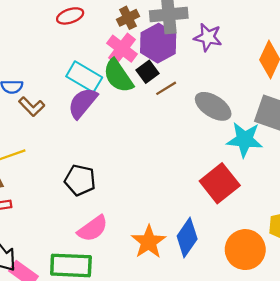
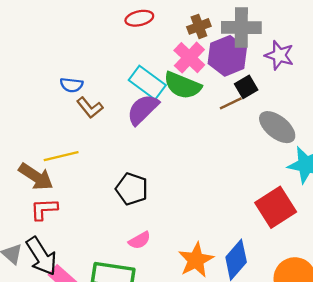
black square: (148, 72) -> (246, 87), moved
green semicircle: (118, 76) -> (182, 85), turned -39
pink semicircle: (93, 229) -> (140, 240), size x0.7

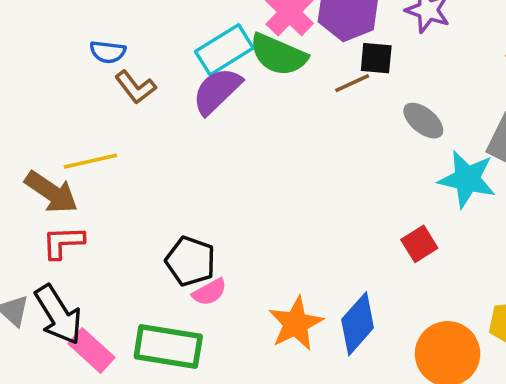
cyan rectangle: (147, 83) -> (224, 50), turned -69
black square: (246, 87) -> (376, 58), turned 35
gray ellipse: (277, 127) -> (423, 121), size x0.7
black pentagon: (132, 189) -> (190, 261), moved
red square: (276, 207) -> (419, 244), size x0.6

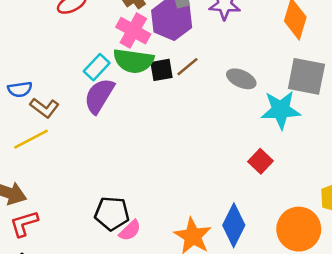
cyan rectangle: (224, 50) -> (97, 67), size x0.7
black square: (376, 58) -> (162, 70), moved
yellow line: (90, 161) -> (31, 139), moved

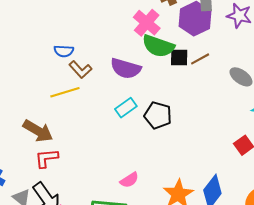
pink cross: (133, 31) -> (147, 23), moved
cyan rectangle: (97, 67) -> (126, 108), moved
purple semicircle: (99, 96) -> (126, 68), turned -116
black pentagon: (112, 213) -> (158, 115), moved

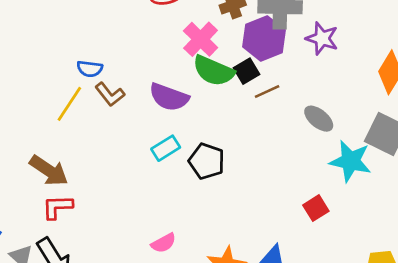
black square: (179, 58) -> (247, 71), moved, turned -36
yellow line: (65, 92) -> (69, 104), moved, turned -44

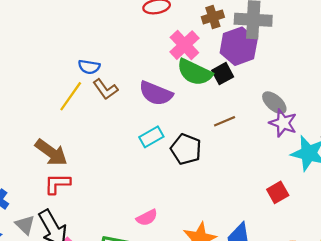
purple star: (322, 38) -> (283, 123), moved
brown line: (267, 91) -> (225, 121), moved
gray ellipse: (319, 119) -> (274, 103), moved

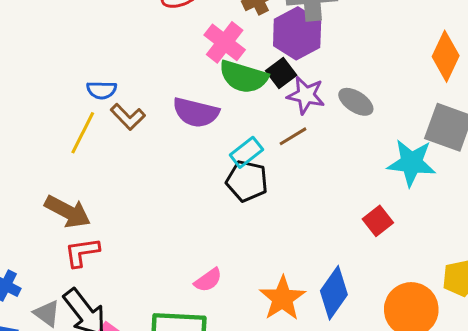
purple star: (283, 123) -> (306, 95), moved
cyan rectangle: (151, 137) -> (246, 152), moved

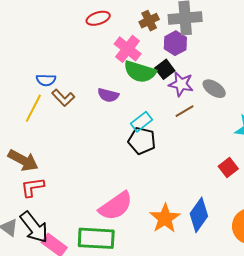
purple hexagon: (297, 33) -> (175, 43), size x0.7
purple semicircle: (196, 112) -> (108, 95), size x0.7
brown line: (293, 136) -> (184, 111), moved
pink semicircle: (208, 280) -> (116, 206), size x1.8

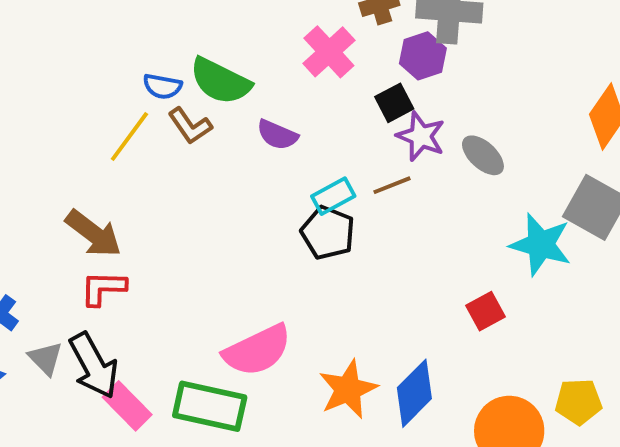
green semicircle: (140, 72) -> (220, 81), moved
brown line: (184, 111) -> (392, 185), moved

